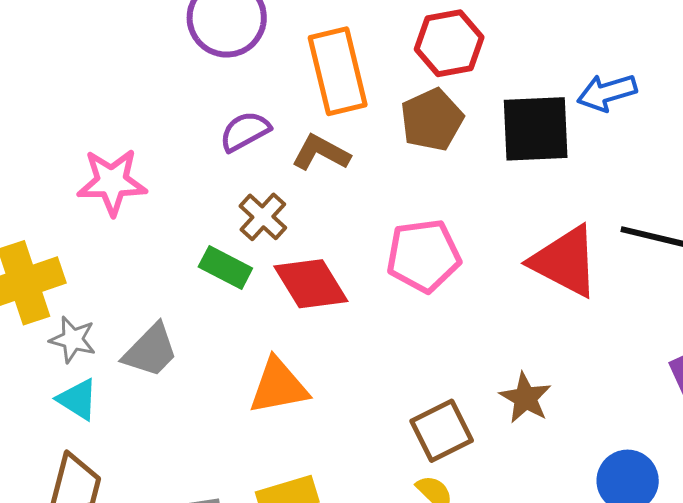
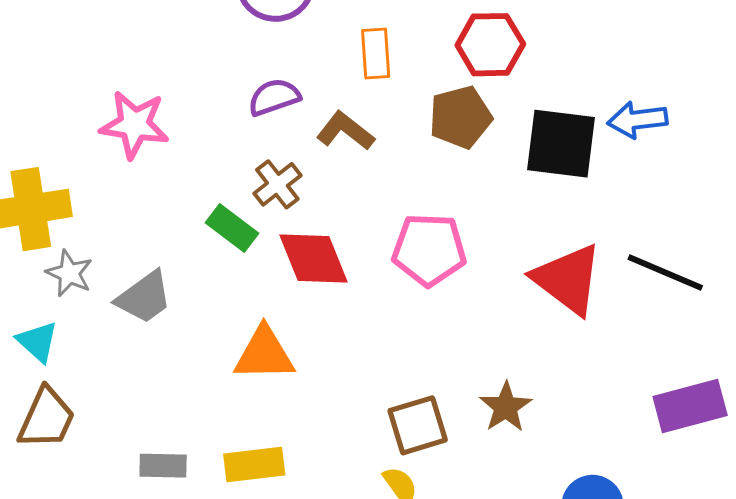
orange rectangle: (338, 71) -> (376, 53), size x0.6
cyan triangle: (78, 399) -> (38, 342), moved

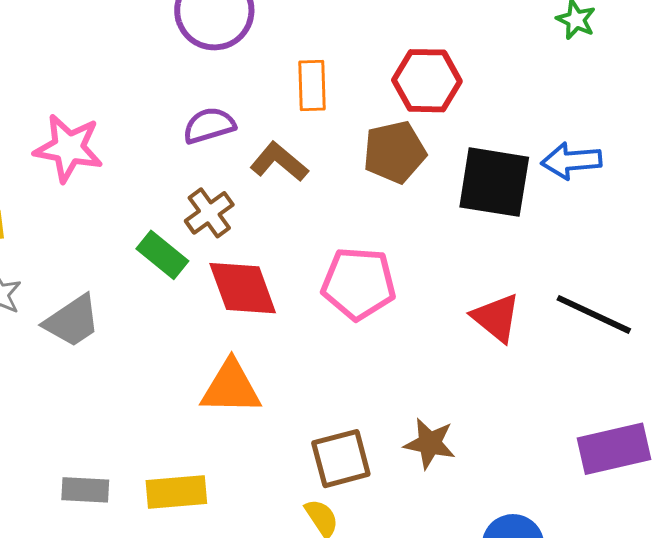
red triangle: (568, 279) -> (496, 318), size x0.7
orange triangle: (264, 354) -> (231, 387), moved
brown star: (506, 407) -> (430, 443), turned -30

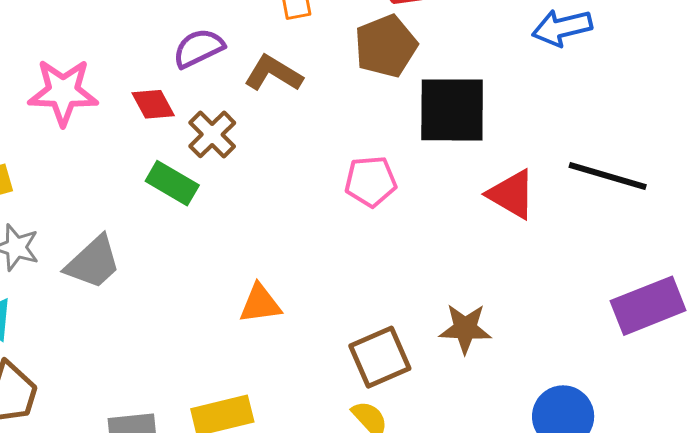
black square: (494, 182) -> (452, 110), moved
pink pentagon: (359, 283) -> (370, 181), size x0.7
red diamond: (243, 288) -> (153, 104), moved, size x0.6
orange triangle: (231, 387) -> (260, 304), size x0.7

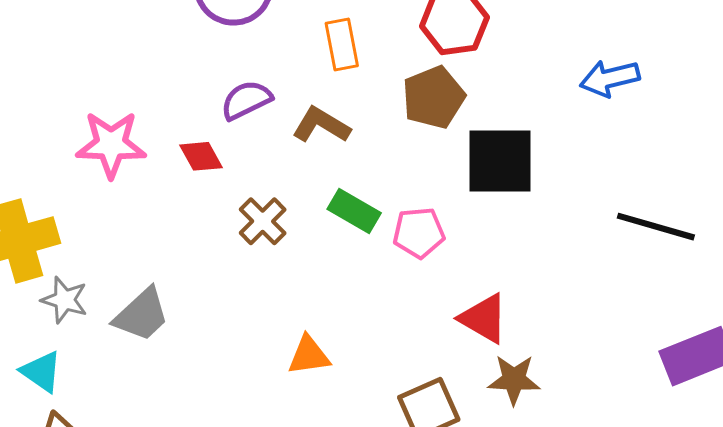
brown cross: (212, 134) -> (263, 221), moved
green rectangle: (172, 183) -> (354, 211), moved
red triangle: (512, 194) -> (484, 318), moved

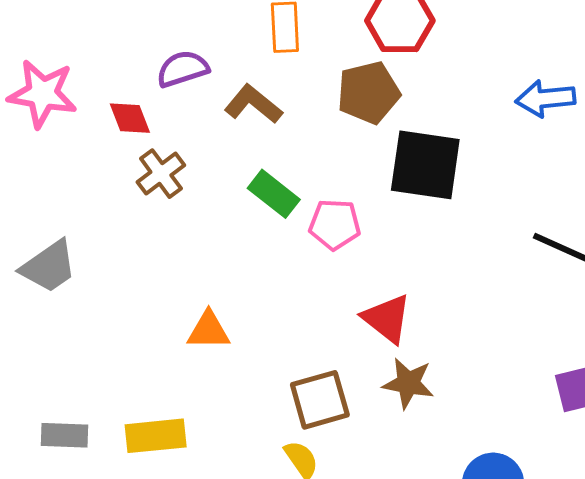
brown cross: (263, 221) -> (161, 174), moved

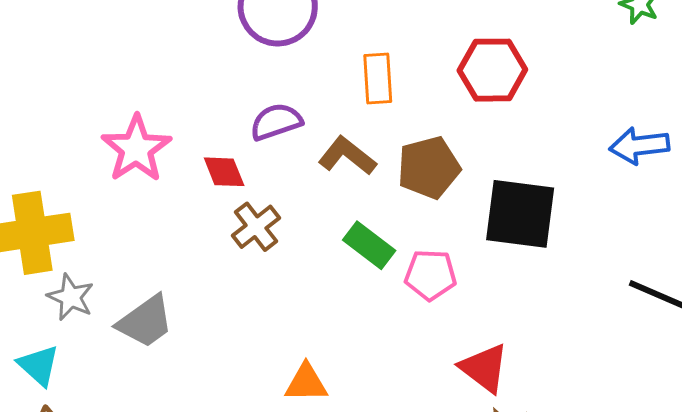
brown pentagon: (368, 93) -> (429, 168), moved
pink star: (42, 94) -> (136, 149), turned 30

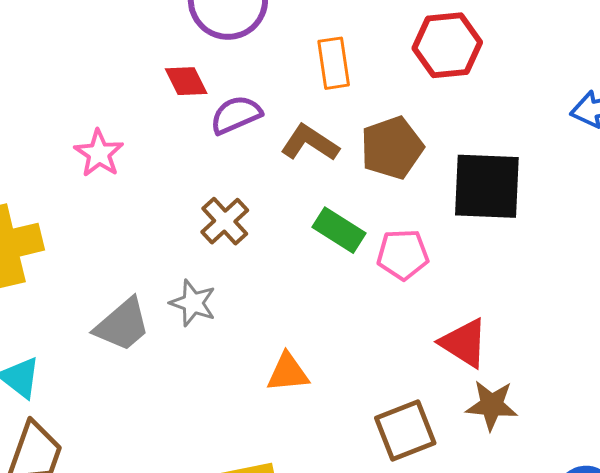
pink star: (136, 149) -> (99, 153), size x0.7
red diamond: (224, 172) -> (186, 81), moved
gray star: (71, 297) -> (193, 303), moved

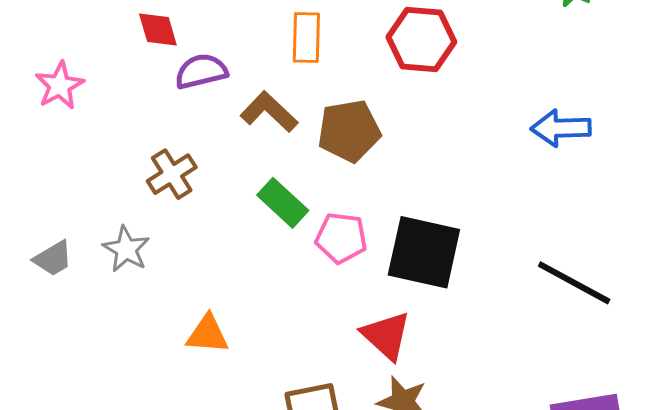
black square: (487, 186) -> (424, 252), moved
gray trapezoid: (122, 325) -> (53, 258), size x0.7

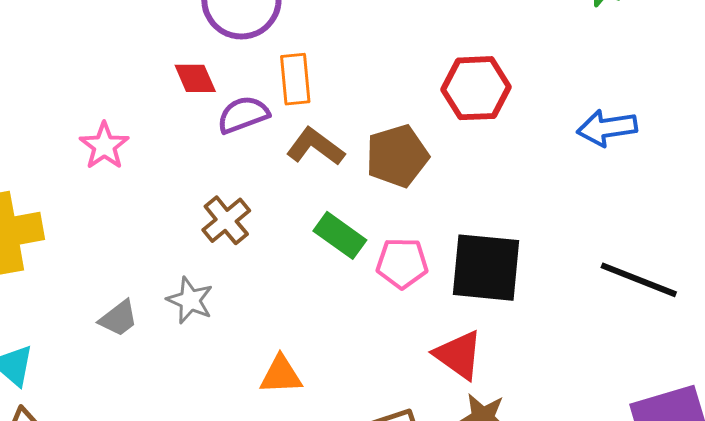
orange rectangle: (306, 38) -> (295, 79), moved
red hexagon: (421, 40) -> (476, 88), moved

